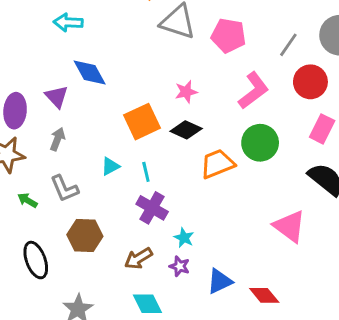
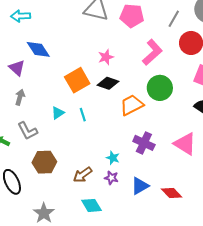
purple cross: (152, 208) -> (144, 143), moved

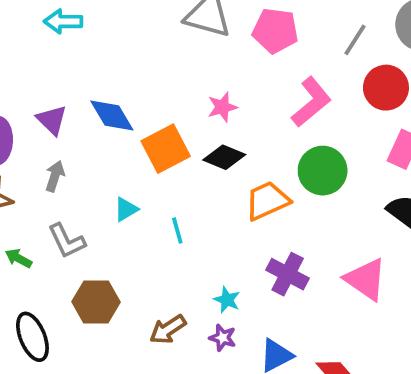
blue diamond: (38, 49) -> (112, 115), moved
cyan line: (83, 115) -> (177, 231), moved

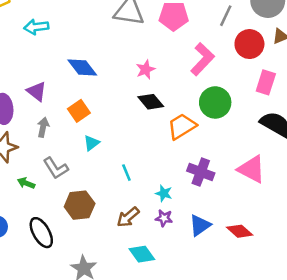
blue diamond: (112, 115) -> (82, 67), moved
orange square: (166, 149) -> (79, 111), moved, size x0.7
black diamond: (224, 157) -> (151, 102), turned 35
cyan line: (177, 231) -> (126, 173), moved

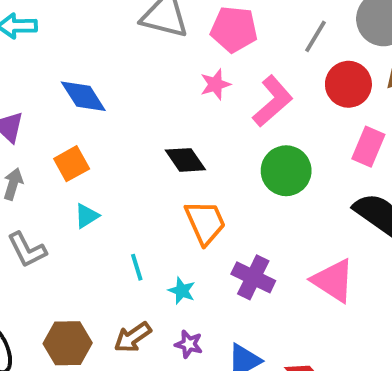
pink star: (146, 70) -> (215, 84), moved
orange trapezoid: (182, 126) -> (205, 222), moved, turned 92
cyan star: (164, 193) -> (182, 291), moved
brown hexagon: (80, 205) -> (68, 343), moved

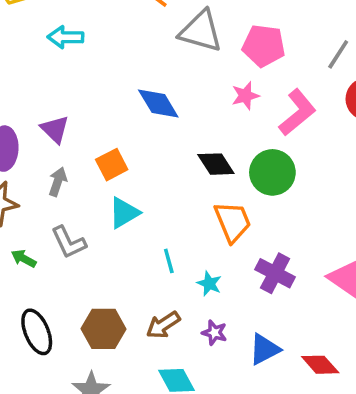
blue diamond: (83, 96) -> (158, 104), moved
green circle: (286, 171) -> (272, 172), moved
cyan triangle: (87, 216) -> (124, 213), size x1.4

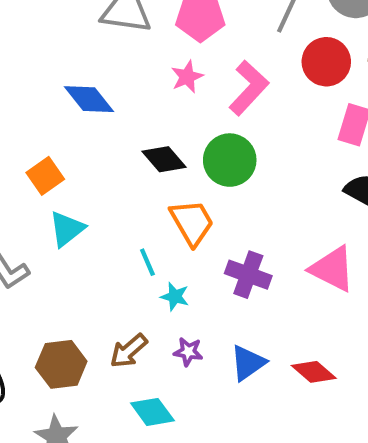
cyan line: (169, 261) -> (147, 262), moved

